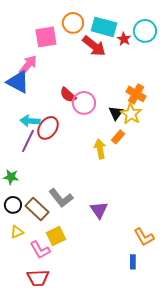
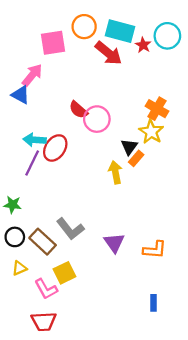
blue triangle: (18, 82) -> (21, 95), size x0.7
black triangle: (116, 113) -> (129, 147), moved
orange L-shape: (144, 237) -> (155, 250), moved, turned -55

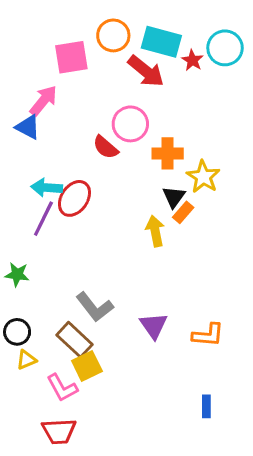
orange cross: (157, 109) -> (168, 153), moved, turned -30
pink circle: (97, 119) -> (130, 124), moved
black circle: (15, 237) -> (17, 332), moved
brown rectangle: (43, 242) -> (74, 340), moved

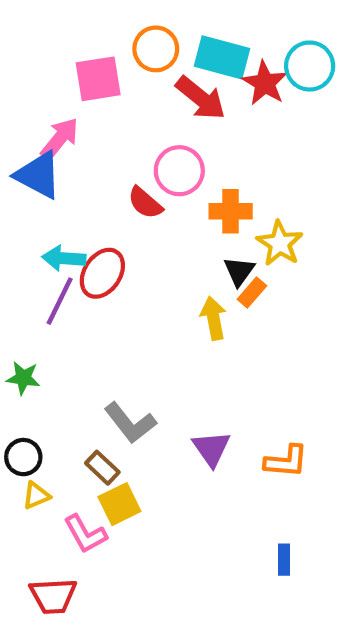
red star: (192, 60) -> (265, 83), size x1.5
blue triangle: (28, 127) -> (38, 175), size x1.4
brown rectangle: (74, 340) -> (102, 468), size x0.7
red trapezoid: (59, 431) -> (53, 596), moved

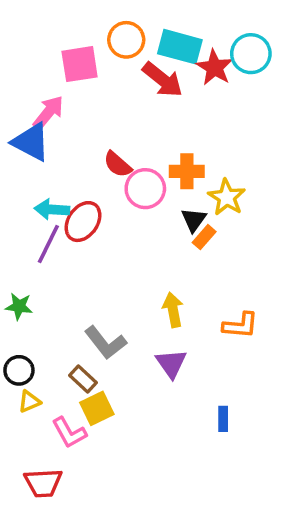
pink circle: (179, 171) -> (145, 189), moved
yellow arrow: (213, 318) -> (173, 310), moved
orange L-shape: (286, 461) -> (240, 325), moved
blue rectangle: (284, 560) -> (223, 419), moved

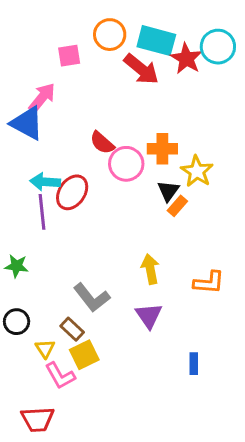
pink square: (80, 64) -> (69, 56), size x0.7
purple line: (48, 244) -> (42, 212), turned -32
yellow triangle: (29, 401) -> (45, 349), moved, turned -40

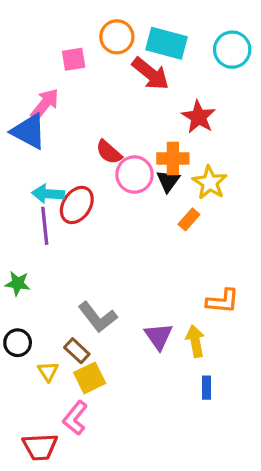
red star: (186, 59) -> (199, 117), moved
black triangle: (168, 191) -> (168, 181), moved
yellow arrow: (150, 269) -> (195, 341), moved
pink L-shape: (60, 376) -> (75, 418), moved, turned 68

